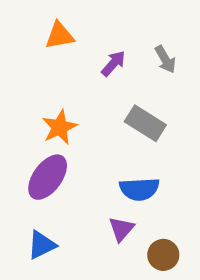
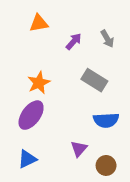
blue semicircle: (139, 189) -> (106, 120), moved

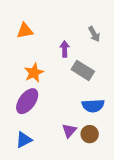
orange triangle: (39, 23) -> (25, 31), moved
purple arrow: (74, 41) -> (65, 49), moved, turned -42
brown circle: (106, 165) -> (90, 134), moved

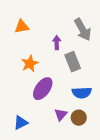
gray arrow: (94, 34) -> (83, 30), size x1.6
gray rectangle: (83, 70) -> (73, 62), turned 36
purple ellipse: (27, 101) -> (43, 89), moved

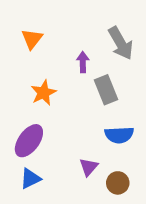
orange triangle: (22, 27) -> (32, 39), turned -42
purple ellipse: (43, 89) -> (29, 141), moved
brown circle: (79, 118) -> (118, 183), moved

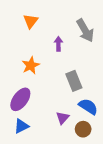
orange triangle: (32, 39) -> (31, 21), moved
gray rectangle: (106, 90) -> (74, 81), moved
blue semicircle: (119, 135) -> (88, 107), moved, turned -144

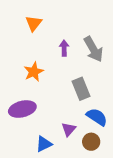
gray arrow: (85, 30) -> (93, 49), moved
purple ellipse: (20, 99) -> (22, 109), turned 40
blue triangle: (21, 126) -> (44, 144), moved

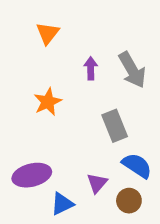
purple ellipse: (22, 109) -> (32, 175), moved

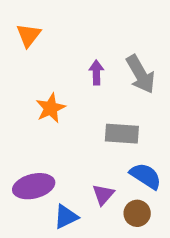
orange triangle: (48, 33) -> (29, 35), moved
gray rectangle: (115, 126) -> (122, 134), turned -64

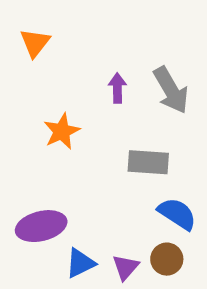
purple triangle: (103, 195) -> (126, 267), moved

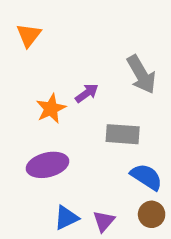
purple arrow: (117, 88) -> (87, 93), moved, turned 55
purple ellipse: (41, 226) -> (48, 165), moved
brown circle: (167, 259) -> (152, 214), moved

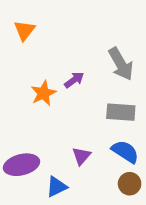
gray rectangle: (123, 134) -> (121, 112), moved
purple ellipse: (48, 165) -> (21, 165), moved
purple triangle: (104, 221) -> (81, 156), moved

